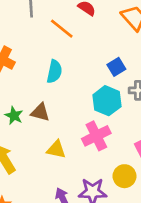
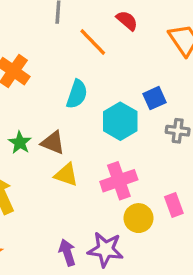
cyan hexagon: (107, 101) -> (120, 121), moved
yellow triangle: (56, 149) -> (66, 175), moved
yellow circle: (124, 176) -> (138, 218), moved

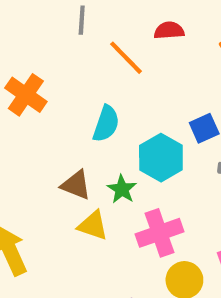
red semicircle: (127, 21) -> (169, 30), turned -45
green star: (20, 143) -> (122, 189), moved

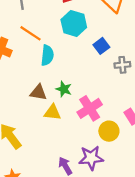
orange line: (126, 58) -> (31, 33), moved
cyan hexagon: (161, 158) -> (74, 24), moved

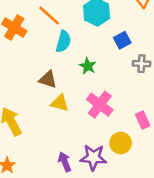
green star: (64, 89) -> (88, 66), moved
pink cross: (90, 108) -> (100, 105), turned -30
yellow circle: (109, 131) -> (121, 143), moved

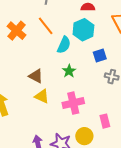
cyan semicircle: (63, 41) -> (64, 45), moved
pink cross: (100, 105) -> (73, 103), turned 30

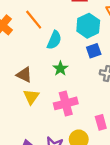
cyan hexagon: (83, 30) -> (88, 26), moved
yellow triangle: (42, 96) -> (31, 97), turned 42

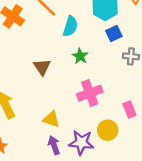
brown triangle: (24, 75) -> (42, 67), turned 35
yellow triangle: (31, 97) -> (51, 119), moved, turned -42

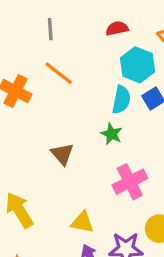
cyan semicircle: (70, 26) -> (121, 100), moved

